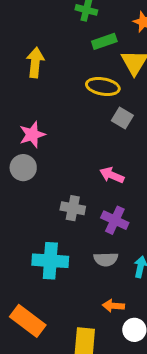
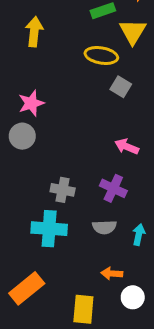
pink arrow: (112, 175) -> (127, 147), moved
gray cross: (73, 208) -> (63, 190), moved
orange rectangle: (28, 321) -> (27, 288), turned -76

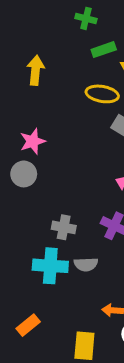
gray semicircle: (104, 227) -> (86, 264), moved
orange rectangle: (27, 288) -> (28, 325), size x0.7

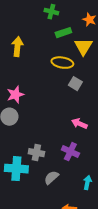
gray semicircle: (86, 264) -> (51, 178), turned 140
cyan cross: (50, 266) -> (16, 169), moved

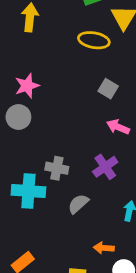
gray square: (75, 84) -> (108, 89), moved
purple cross: (70, 152) -> (105, 167), turned 30

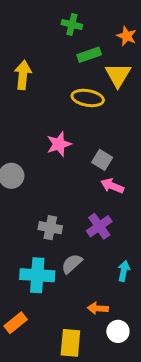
pink star: (27, 86) -> (59, 144), moved
gray square: (108, 89) -> (102, 160), moved
cyan cross: (28, 191) -> (37, 275), moved

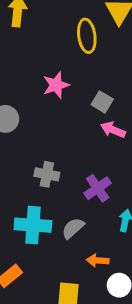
yellow ellipse: (88, 98) -> (87, 36), turned 72
purple cross: (99, 226) -> (98, 188), moved
gray semicircle: (72, 264) -> (73, 228), moved

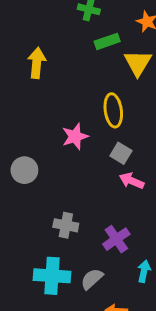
yellow ellipse: (87, 36) -> (113, 110), moved

